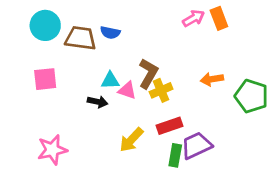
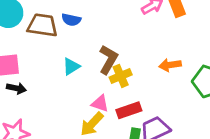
cyan triangle: (110, 81) -> (71, 66), turned -30
pink triangle: (127, 90) -> (100, 103), moved
black arrow: (97, 102) -> (16, 88), moved

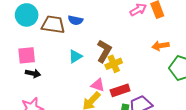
orange arrow: (170, 65) -> (160, 46), moved

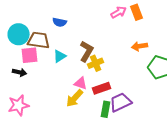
cyan circle: (27, 15) -> (19, 34), moved
brown trapezoid: (53, 25) -> (39, 40), moved
pink square: (27, 55) -> (30, 55), moved

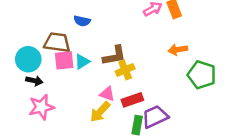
cyan circle: (19, 34) -> (28, 59), moved
brown L-shape: (87, 51) -> (114, 56), turned 50
pink square: (30, 55) -> (64, 60), moved
pink star: (19, 105) -> (41, 107), moved

